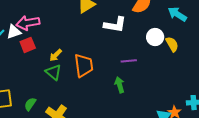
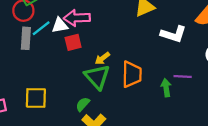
green triangle: (53, 72) -> (97, 77), size x1.4
green arrow: (120, 85) -> (166, 88), moved
green semicircle: (30, 104) -> (83, 104), moved

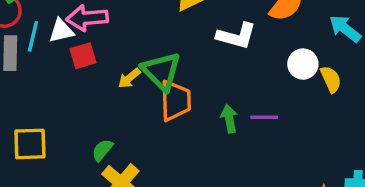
cyan line: (41, 28) -> (33, 36), turned -36
green triangle: (97, 77) -> (161, 71), moved
purple line: (183, 77) -> (264, 117), moved

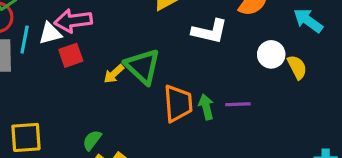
orange trapezoid: (176, 101) -> (178, 103), moved

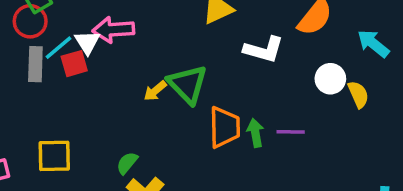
white triangle: (50, 33) -> (87, 42), turned -50
cyan line: (25, 40) -> (59, 48), turned 36
red square: (71, 55) -> (74, 64), moved

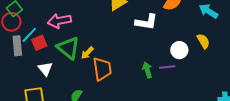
white triangle: (87, 42) -> (45, 69), moved
white circle: (330, 79) -> (179, 50), moved
green triangle: (188, 84) -> (68, 48), moved
orange trapezoid: (224, 127) -> (102, 69), moved

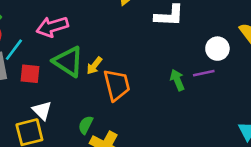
red square: (39, 43) -> (30, 74), moved, turned 35
white triangle: (45, 69) -> (42, 110), moved

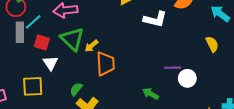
white circle: (217, 49) -> (187, 78), moved
green arrow: (177, 80) -> (151, 94), moved, turned -49
white triangle: (42, 110) -> (50, 63), moved

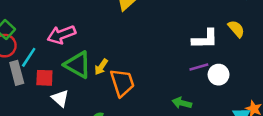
white L-shape: (155, 19) -> (205, 39), moved

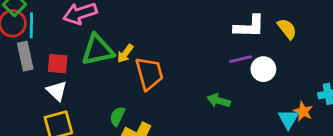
yellow semicircle: (236, 29) -> (287, 29), moved
cyan line: (29, 57) -> (31, 25), moved, turned -35
green triangle: (78, 65) -> (98, 50), turned -44
white triangle: (60, 98) -> (57, 91), moved

